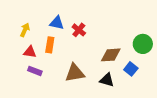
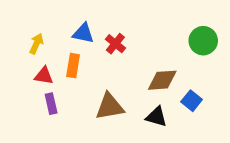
green circle: (143, 44) -> (203, 41), moved
purple rectangle: (35, 71) -> (51, 104), turned 56

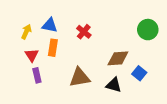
blue triangle: (83, 33) -> (50, 25), moved
red triangle: (44, 76) -> (32, 55), turned 48

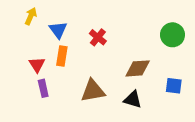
blue triangle: (50, 25) -> (58, 30), turned 42
yellow arrow: (26, 32) -> (31, 16), moved
blue square: (139, 73) -> (174, 86), moved, turned -32

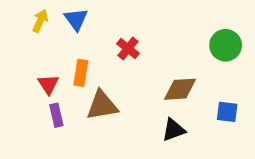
blue triangle: (58, 30) -> (76, 19), moved
brown triangle: (93, 91) -> (102, 105), moved
black triangle: (133, 99) -> (174, 130), turned -36

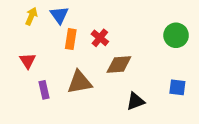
orange rectangle: (81, 73) -> (71, 39), moved
red triangle: (48, 84) -> (28, 61), moved
brown diamond: (180, 89) -> (119, 64), moved

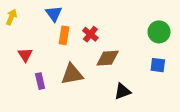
yellow arrow: (31, 16) -> (11, 17), moved
blue square: (177, 87) -> (158, 65), moved

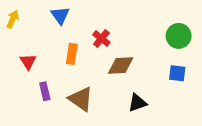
orange rectangle: (64, 35) -> (72, 54), moved
brown triangle: (72, 74) -> (81, 99), moved, turned 45

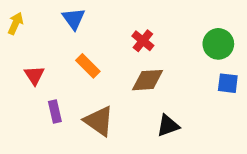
red cross: (101, 38) -> (143, 41), moved
orange rectangle: (72, 54) -> (88, 66), turned -54
blue square: (177, 73) -> (228, 83), moved

